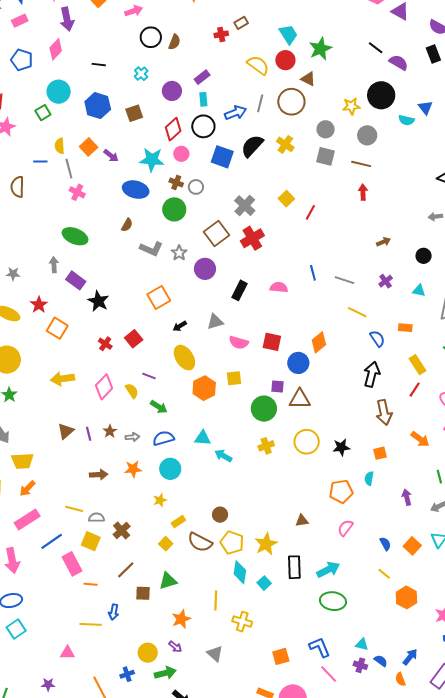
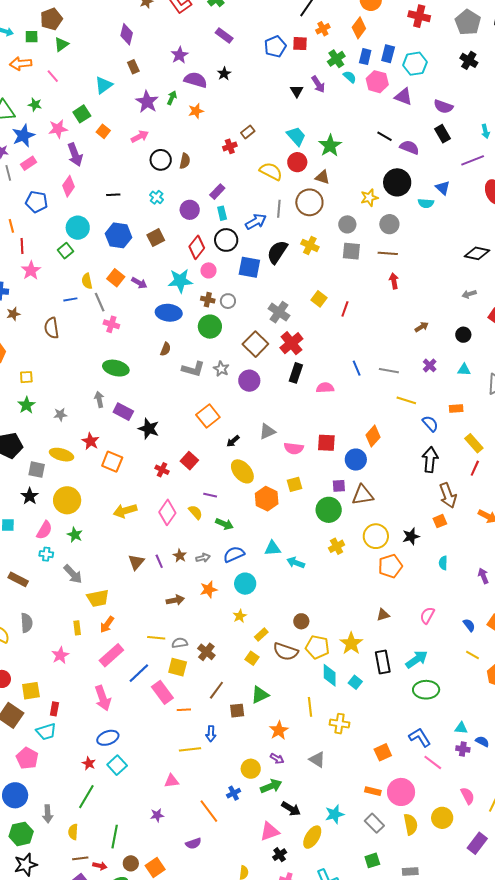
black rectangle: (239, 290) -> (296, 373), moved
orange square: (380, 453) -> (440, 521), moved
orange pentagon: (341, 491) -> (390, 566), moved

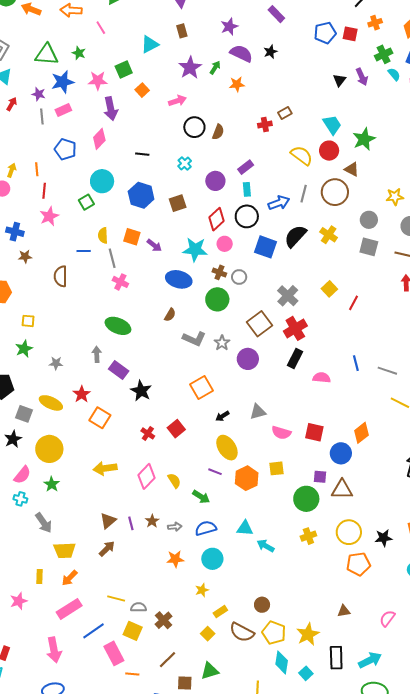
orange square: (116, 278) -> (132, 237), turned -30
purple line: (210, 495) -> (215, 472), moved
brown arrow: (175, 600) -> (107, 549), moved, turned -42

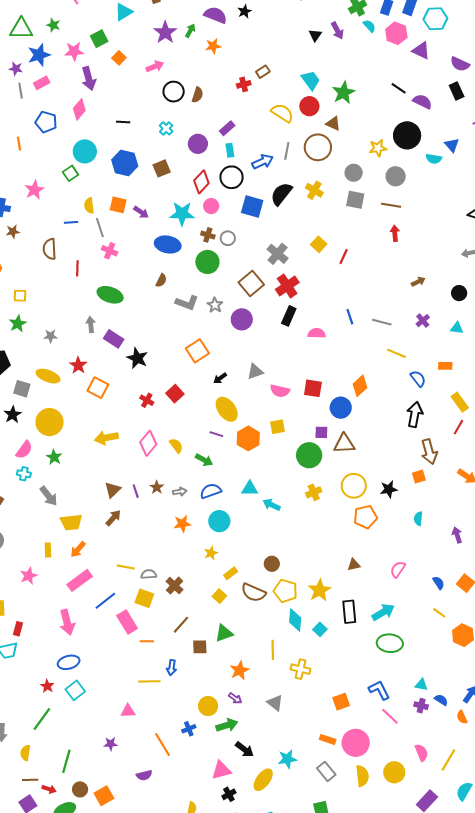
red line: (44, 191) -> (77, 268), moved

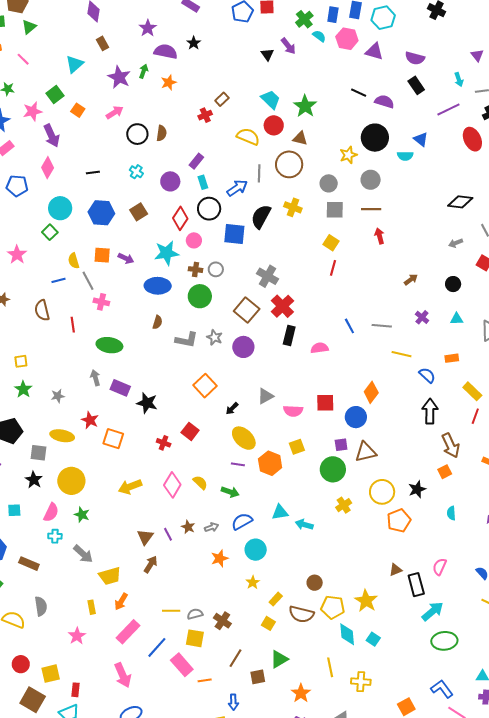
yellow square: (319, 244) -> (331, 243), moved
black rectangle: (349, 612) -> (416, 585), moved

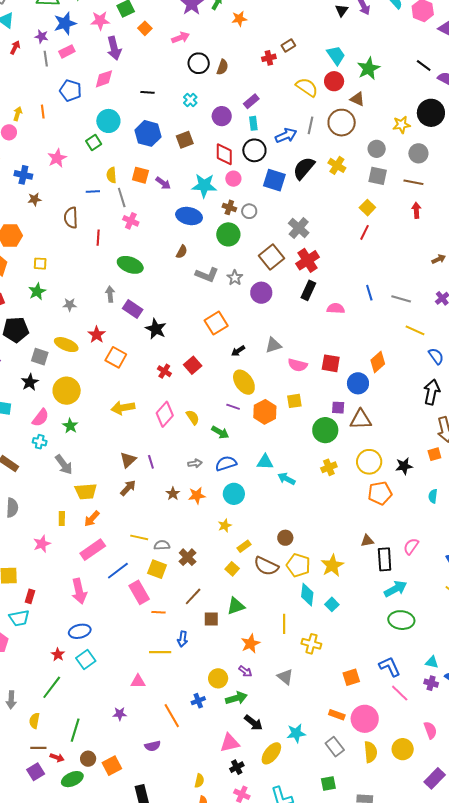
pink diamond: (48, 168) -> (104, 79), turned 30
red diamond: (180, 218) -> (224, 154), turned -45
brown star: (188, 527) -> (173, 494), moved

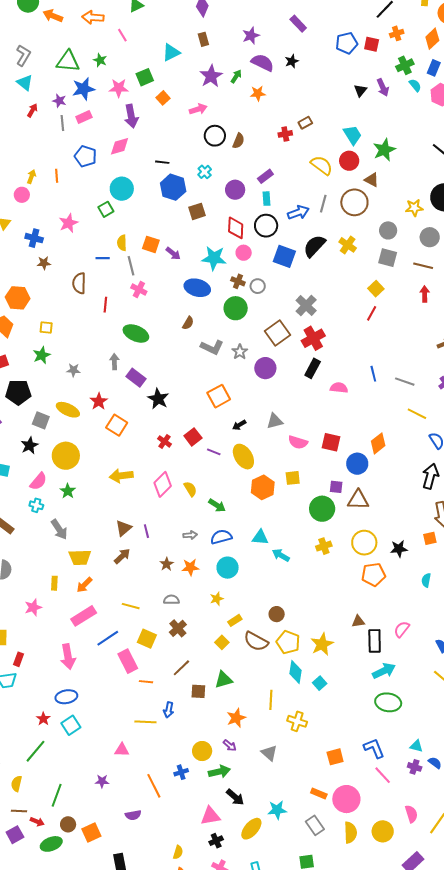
blue hexagon: (148, 133) -> (173, 187), moved
purple line: (233, 407) -> (214, 452), moved
gray semicircle: (162, 545) -> (171, 600), moved

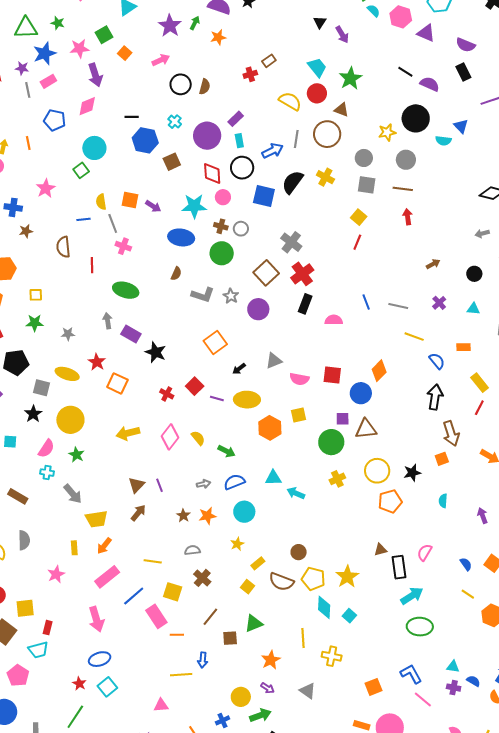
purple arrow: (383, 87) -> (342, 35), moved
purple circle: (235, 190) -> (207, 136), size x1.4
green star: (42, 355) -> (35, 323), turned 30
yellow ellipse: (243, 457) -> (247, 400), turned -50

